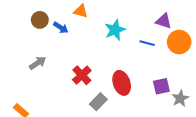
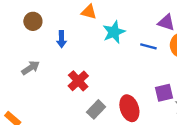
orange triangle: (81, 11) -> (89, 12), moved
blue arrow: (61, 28) -> (62, 39), moved, turned 56
red ellipse: (122, 83) -> (129, 108), moved

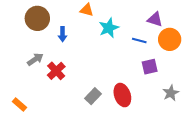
brown circle: (33, 21) -> (37, 18), size x1.5
red cross: (78, 81) -> (56, 71), moved
purple square: (164, 93) -> (150, 67), moved

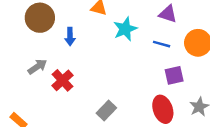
purple triangle: (155, 19) -> (168, 14), moved
red ellipse: (122, 95) -> (163, 109), moved

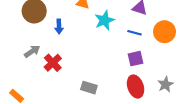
purple square: (174, 75) -> (136, 59), moved
gray rectangle: (106, 111) -> (89, 88), turned 63

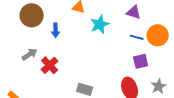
blue line: (134, 33) -> (137, 37), moved
purple square: (136, 59) -> (141, 61), moved

